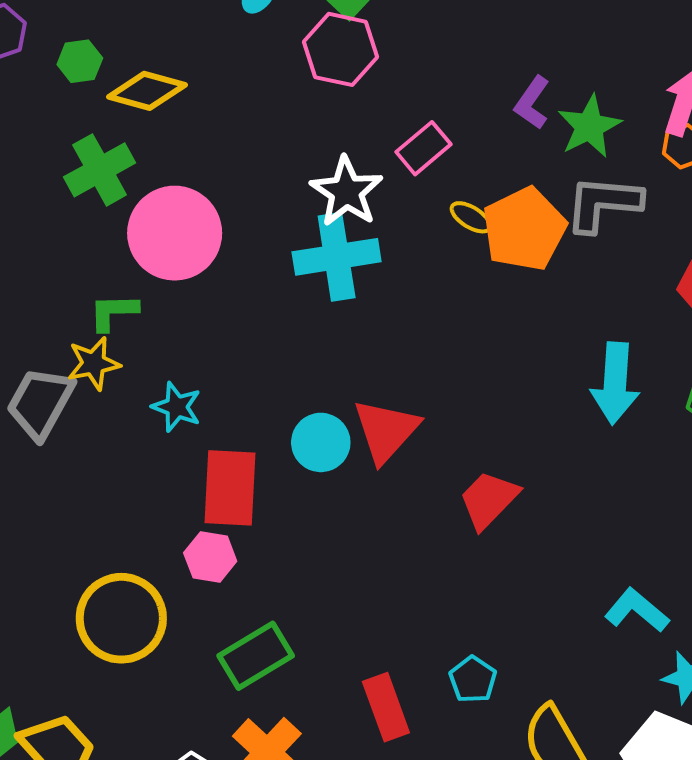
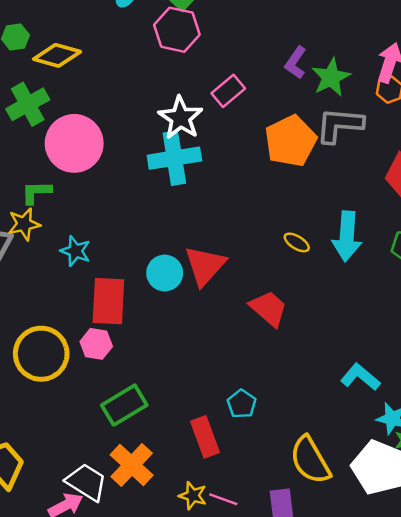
yellow ellipse: (471, 217) -> (297, 242), moved
red trapezoid: (489, 500) -> (269, 308), turned 87
yellow circle: (121, 618) -> (41, 354), moved
cyan pentagon: (473, 679) -> (242, 404), moved

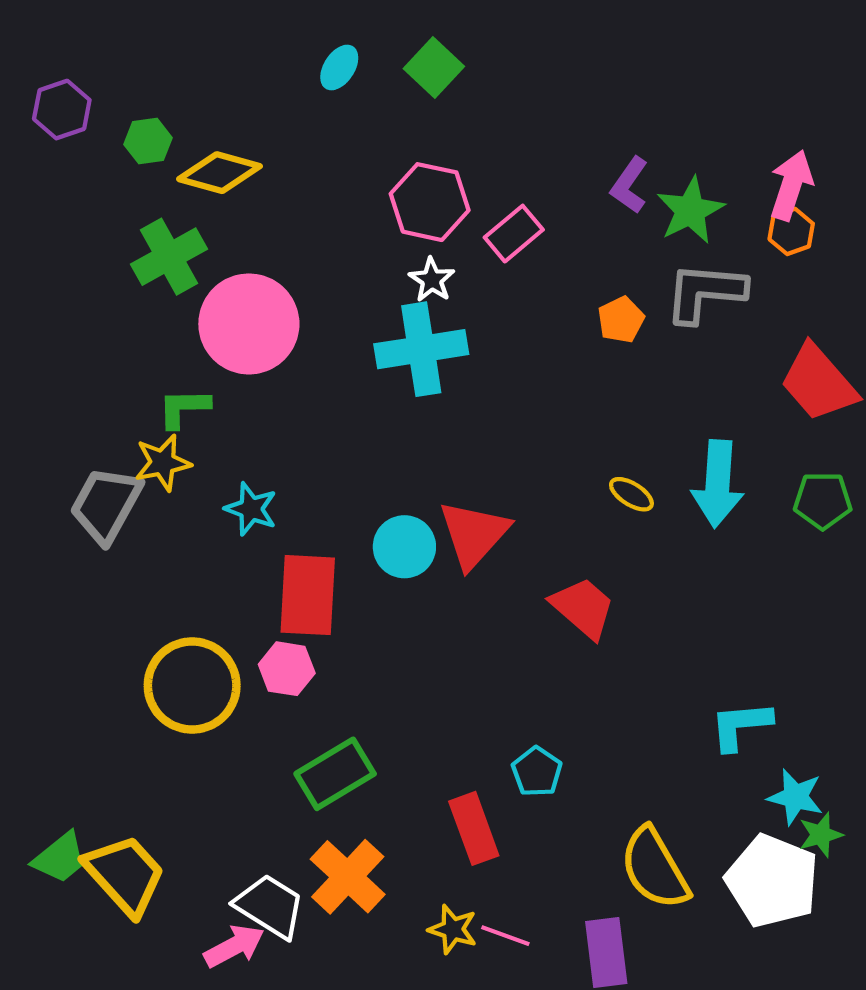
pink hexagon: (177, 30) -> (430, 202), moved
white star: (181, 118) -> (432, 280), size x0.6
orange pentagon: (291, 141) -> (621, 320), size x0.5
cyan L-shape: (360, 377) -> (741, 725), turned -45

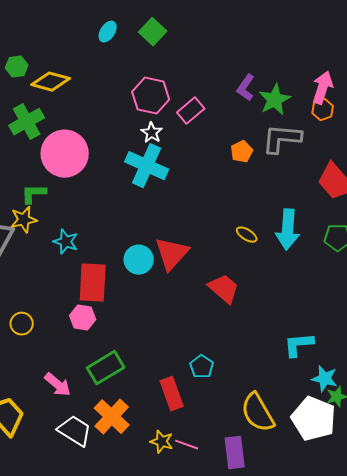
cyan cross: (421, 349) -> (147, 166), turned 33
yellow circle: (192, 685) -> (22, 324), moved, size x0.5
pink arrow: (234, 946) -> (58, 385), moved, turned 68

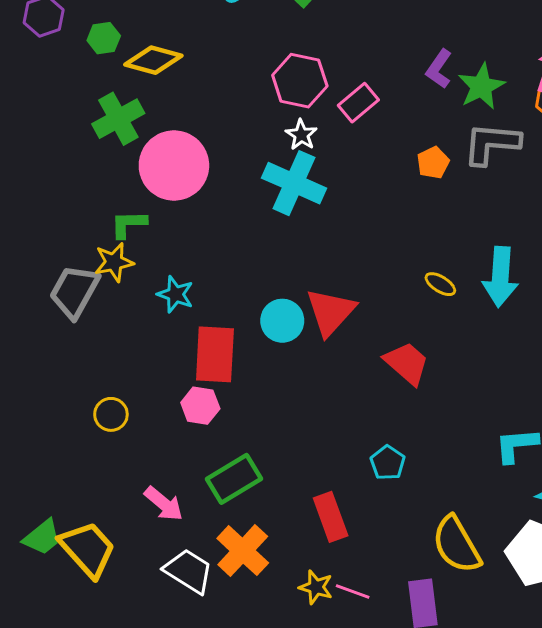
cyan pentagon: (202, 367) -> (388, 463), moved

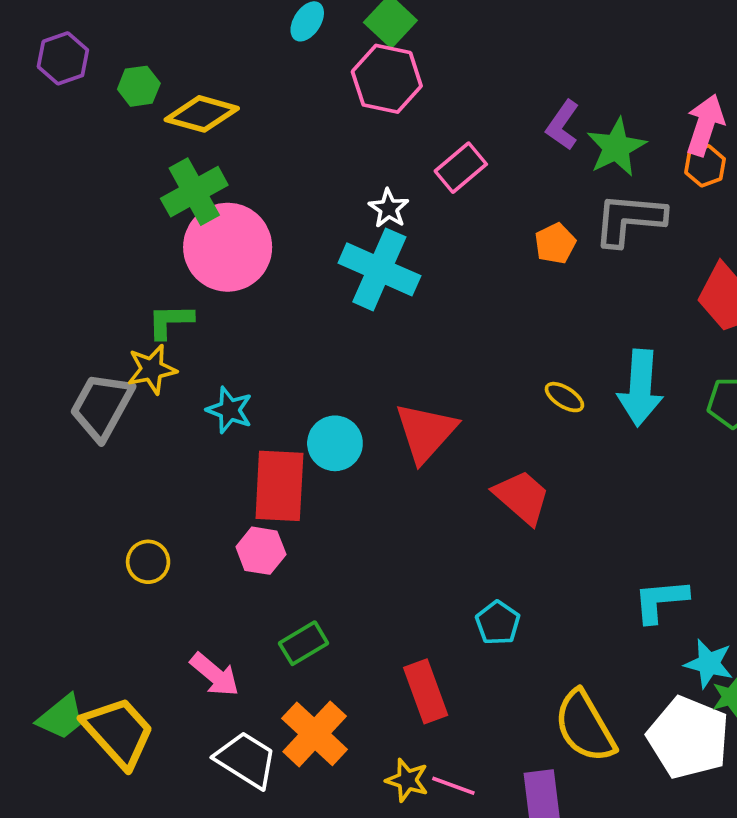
pink hexagon: (300, 81) -> (387, 79), moved
green cross: (118, 119) -> (194, 192), moved
cyan circle: (282, 321) -> (335, 443), moved
green rectangle: (234, 479) -> (304, 643), size x0.7

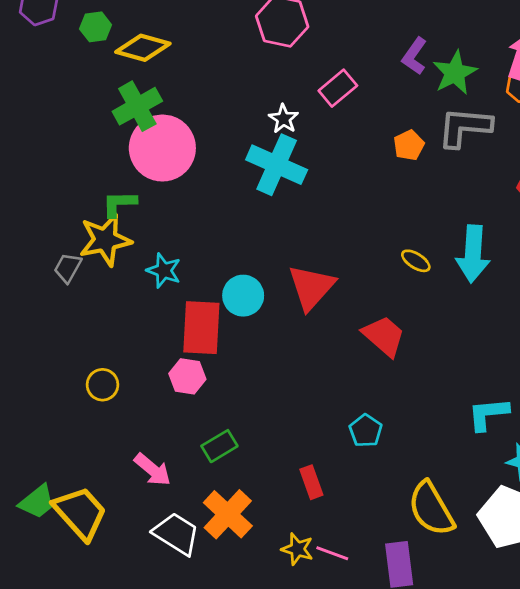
yellow star: (152, 369) -> (105, 240), size x1.4
gray trapezoid: (102, 406) -> (68, 268), size x0.6
red rectangle: (426, 691) -> (311, 482), size x0.7

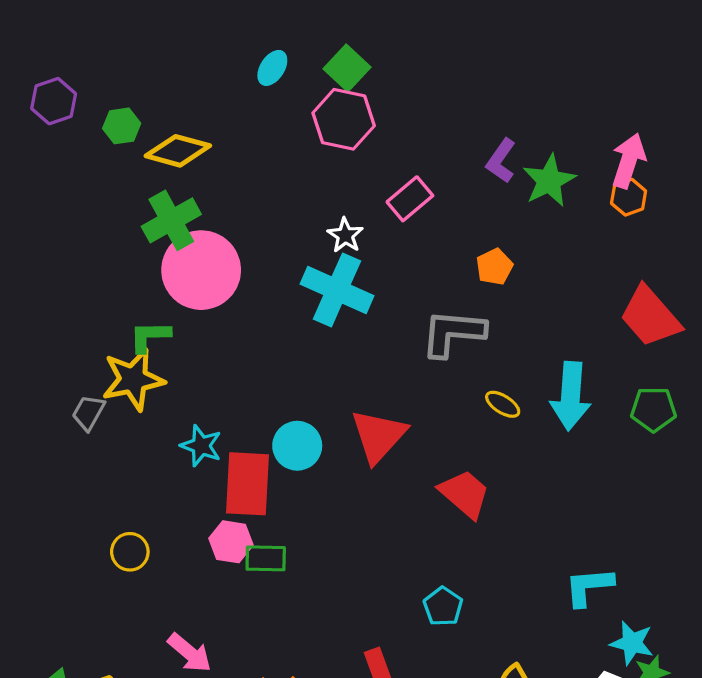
gray L-shape: (465, 127) -> (453, 333), moved
cyan star: (164, 271) -> (201, 446), moved
green rectangle: (219, 446) -> (266, 558), moved, turned 32

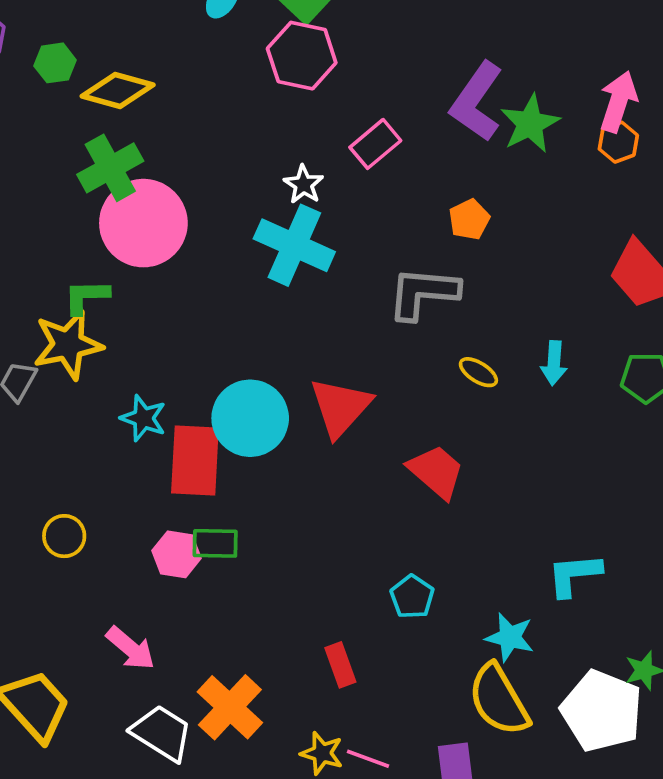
purple L-shape: (501, 161) -> (477, 102), size x1.6
cyan arrow: (571, 396) -> (554, 363), size x0.6
cyan circle: (297, 446) -> (250, 418), size x1.4
pink hexagon: (231, 542) -> (177, 554), moved
cyan star: (632, 643) -> (510, 637), moved

